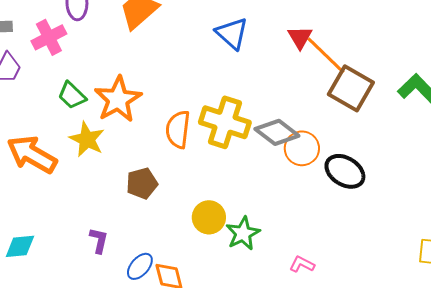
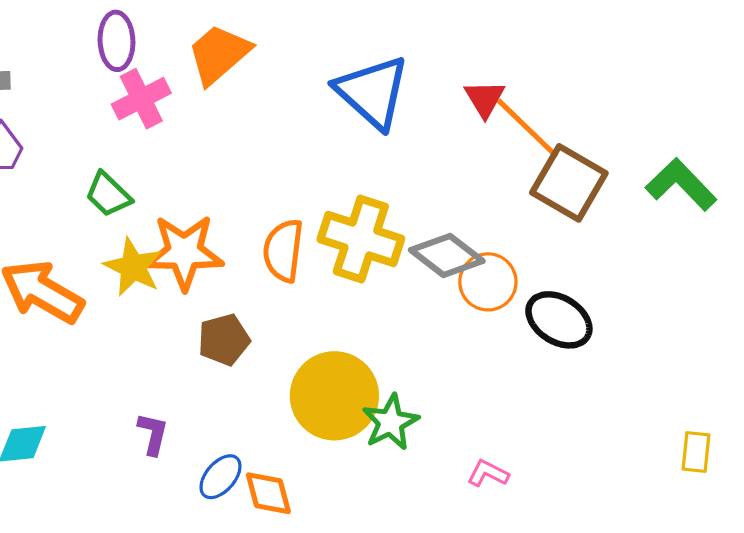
blue triangle: (232, 33) -> (372, 92), size x1.4
pink cross: (49, 37) -> (141, 99), moved
orange star: (118, 99) -> (184, 252), moved, turned 30
yellow circle: (209, 217) -> (334, 396), size x1.6

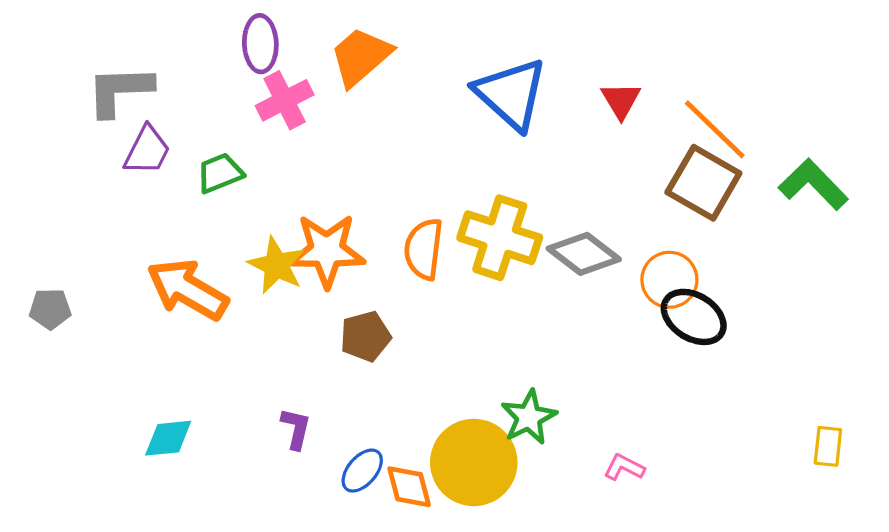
orange line: (528, 128) -> (715, 129), moved
green trapezoid: (108, 194) -> (220, 173), moved, turned 114
orange circle: (488, 282) -> (669, 280), moved
yellow circle: (334, 396) -> (474, 462), moved

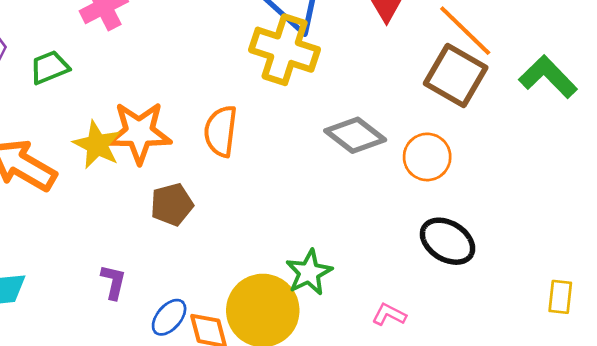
yellow cross: (500, 238) -> (285, 50), moved
black ellipse: (694, 317) -> (448, 241), moved

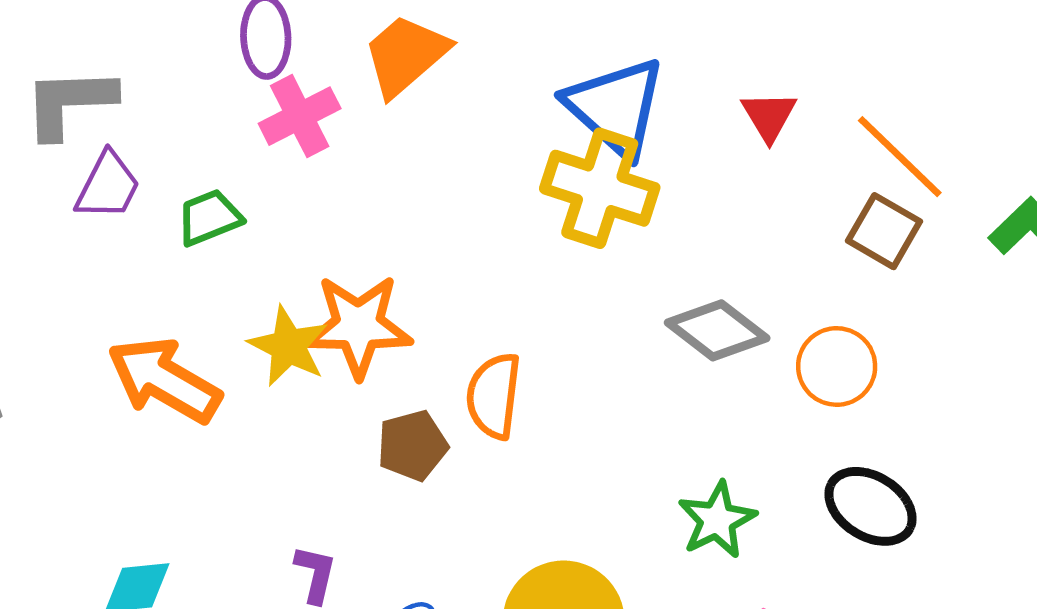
brown square: (456, 75) -> (884, 231), size x0.7
orange semicircle: (221, 131) -> (494, 396), moved
green star: (309, 272) -> (717, 520), moved

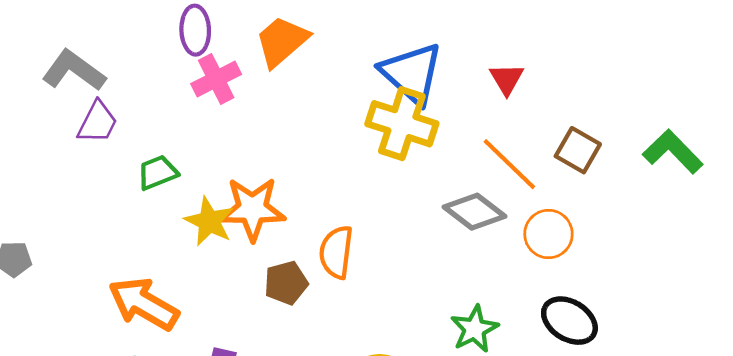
gray L-shape: (69, 102) -> (74, 71), turned 38
orange line: (900, 157) -> (509, 164), moved
green trapezoid: (209, 218) -> (157, 173), moved
orange arrow: (164, 380) -> (144, 304), moved

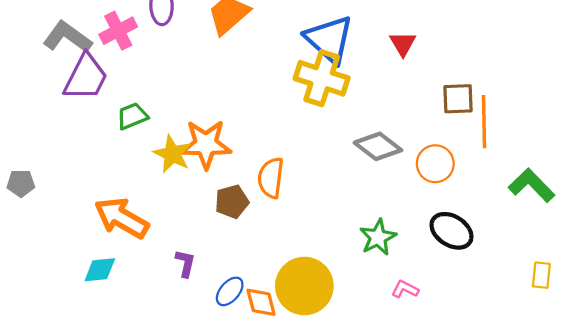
pink cross: (216, 79) -> (118, 31), moved
purple trapezoid: (97, 122) -> (86, 77), size x1.4
brown square: (578, 150) -> (458, 99), turned -32
green L-shape: (673, 152) -> (532, 185), moved
orange line: (509, 164) -> (484, 122), moved, turned 45

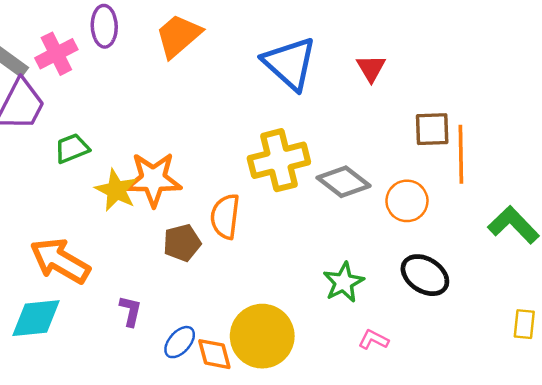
yellow cross: (322, 78) -> (279, 160), moved, turned -32
cyan diamond: (100, 270) -> (36, 318), size x1.4

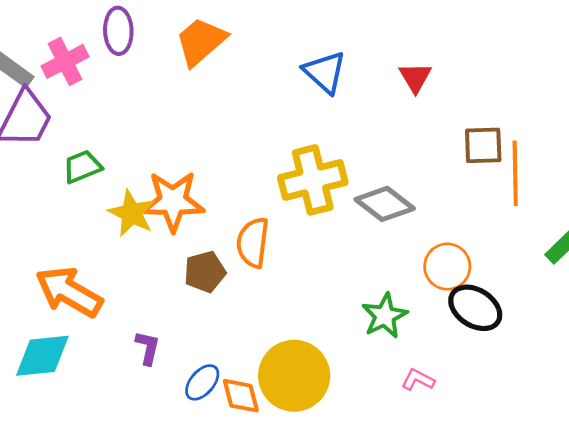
blue triangle: (290, 63) -> (325, 72), size x0.7
orange circle: (407, 201) -> (447, 267), moved

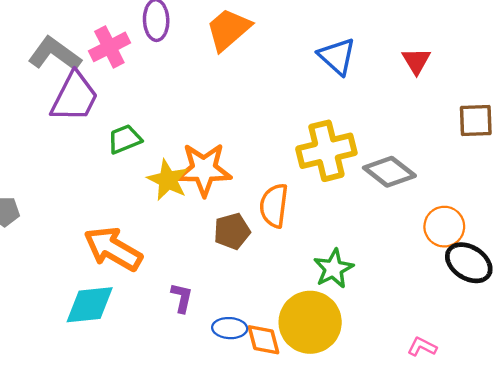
green star: (385, 316) -> (333, 269), moved
pink L-shape: (418, 380) -> (422, 347), moved
blue ellipse: (202, 382) -> (230, 328), turned 52

